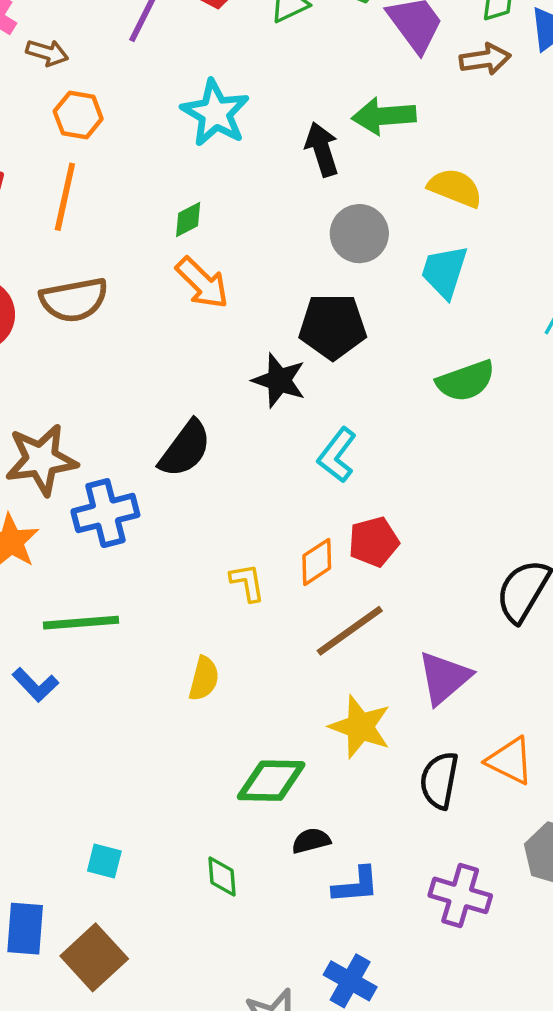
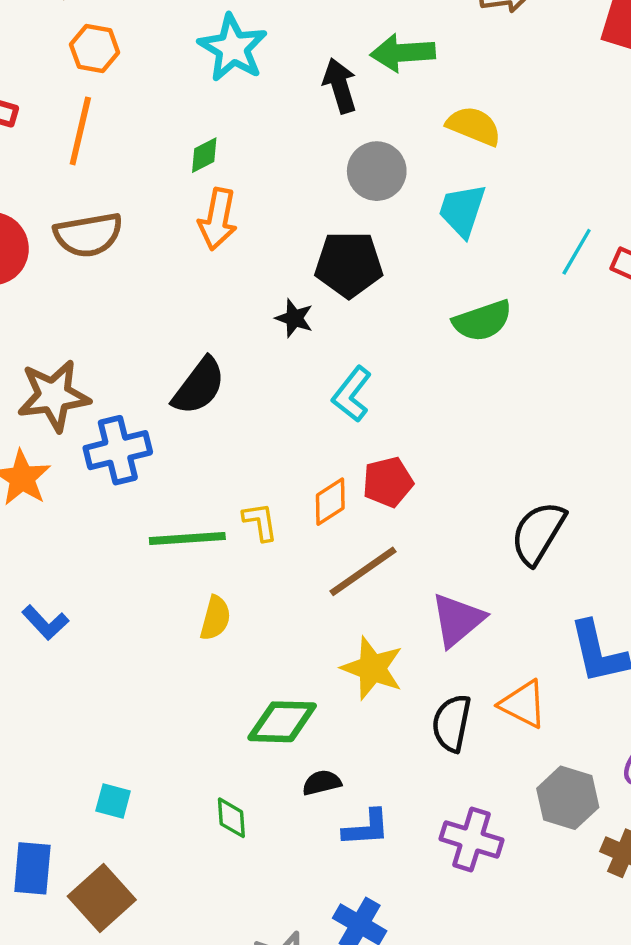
orange arrow: (202, 283) -> (218, 219), turned 56
black star: (279, 380) -> (294, 318), size x0.7
green line: (81, 623) -> (187, 539), moved

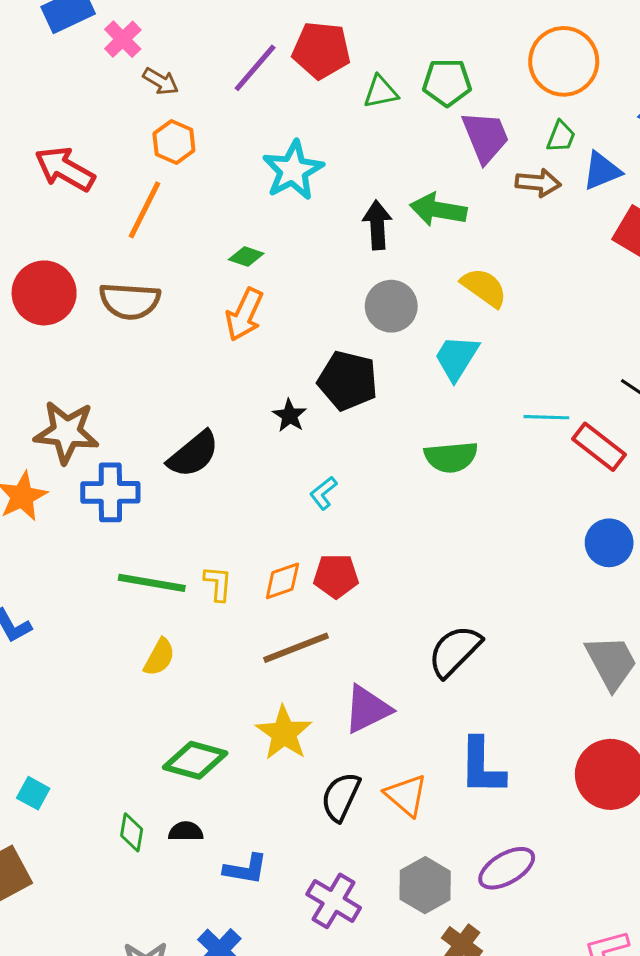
green diamond: (204, 155) -> (246, 257), turned 32
cyan line: (577, 252) -> (546, 417), turned 48
cyan L-shape: (352, 394) -> (323, 493), size x0.7
black semicircle: (322, 783) -> (186, 832), moved

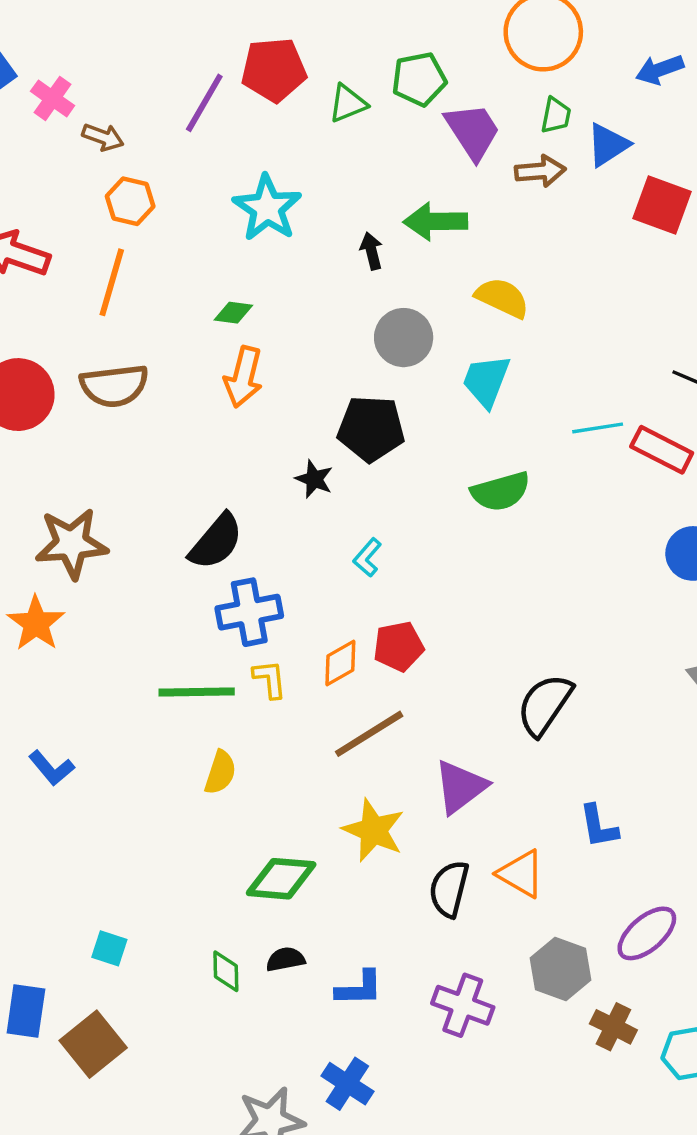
black arrow: (377, 225) -> (371, 251), size x0.7
blue cross: (110, 492) -> (249, 612), moved
blue L-shape: (482, 766) -> (599, 826), size x0.7

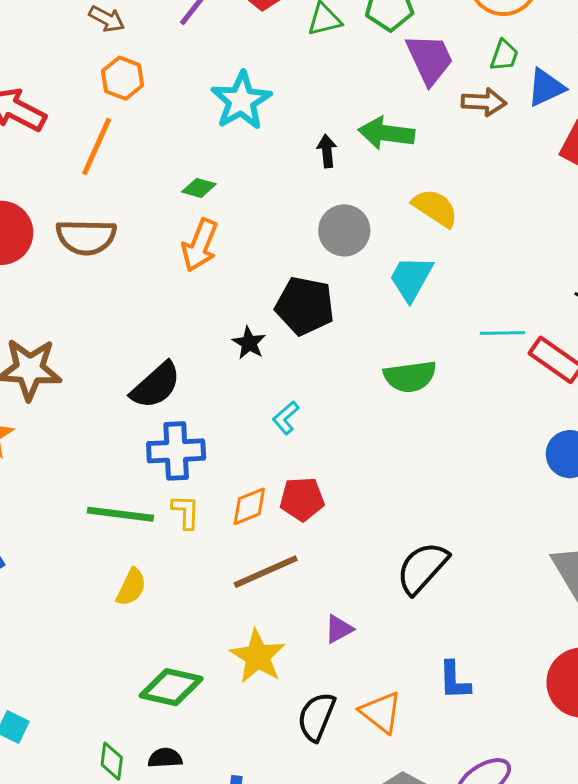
purple triangle: (460, 787) -> (339, 629), size x0.6

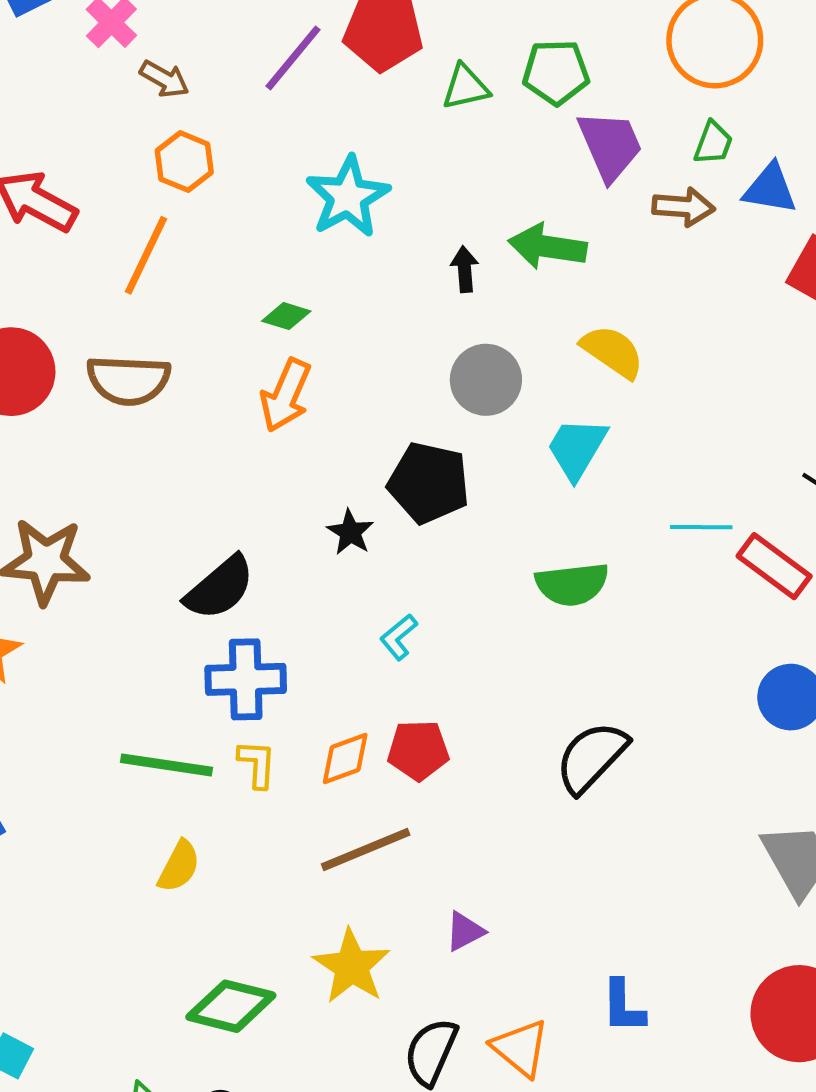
blue triangle: (546, 87) -> (770, 189), turned 33
black semicircle: (422, 568) -> (592, 757), moved

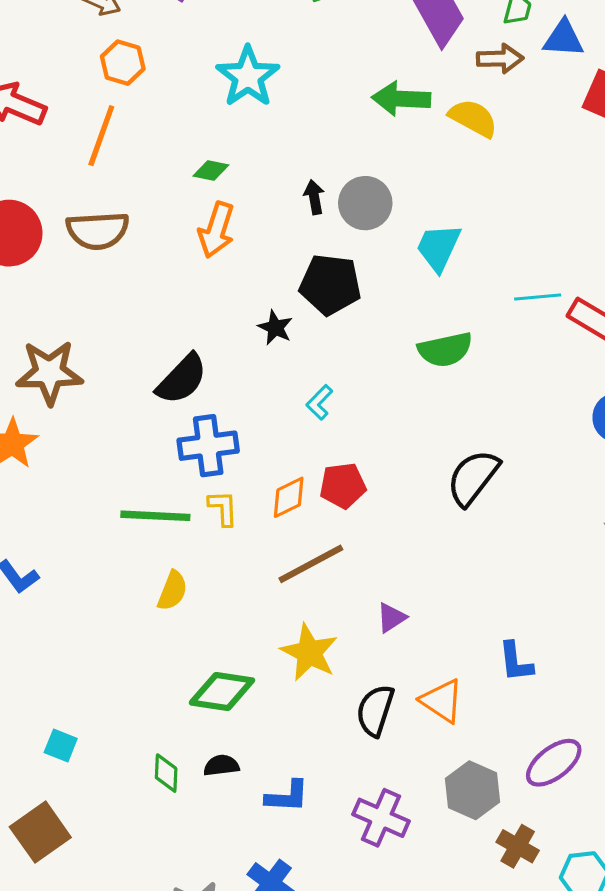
black arrow: (465, 269) -> (314, 197), moved
yellow semicircle: (612, 352) -> (473, 118), moved

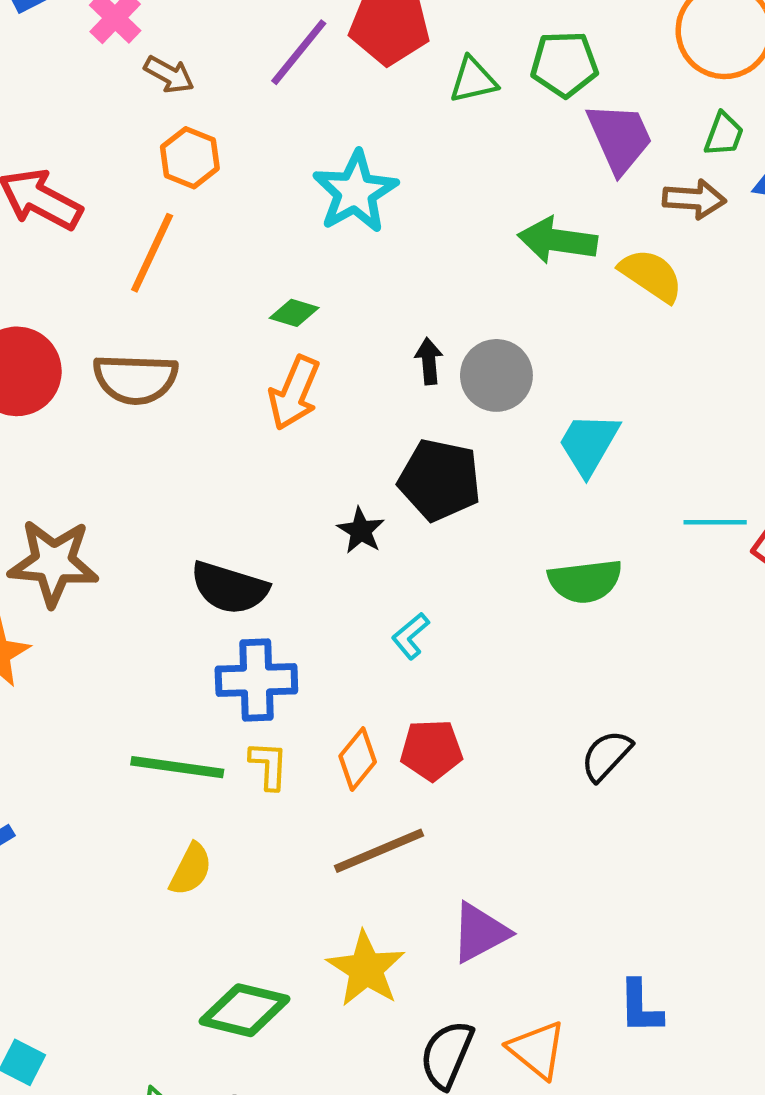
black semicircle: (182, 379) -> (229, 588), turned 58
black semicircle: (473, 478) -> (606, 756), size x0.7
orange diamond: (289, 497) -> (358, 759), turned -30
purple triangle: (391, 618) -> (480, 933), size x1.5

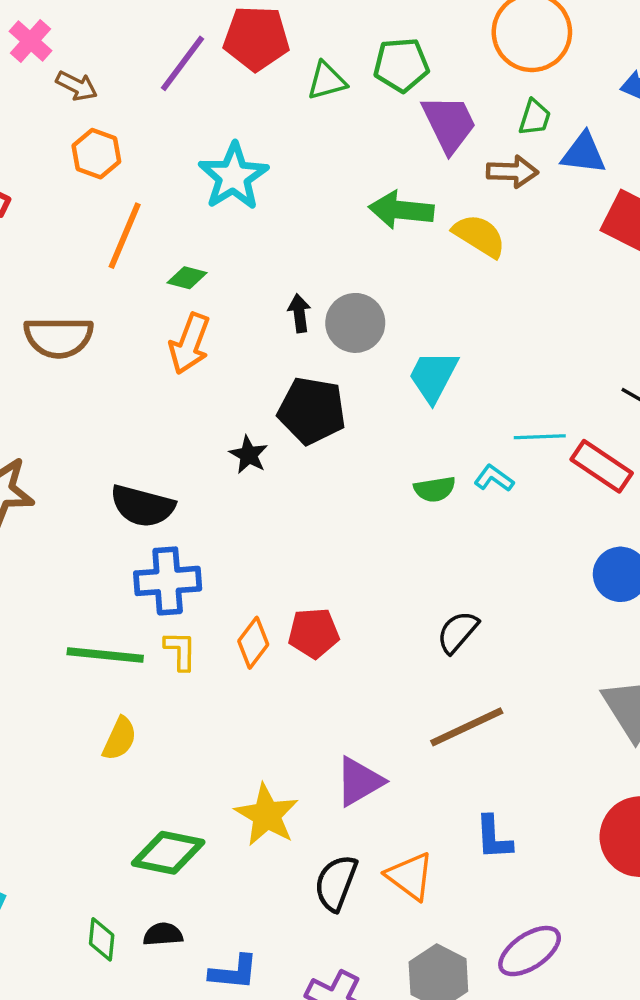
orange line: (152, 253) -> (125, 236), moved
green semicircle: (585, 581) -> (435, 489), size x0.7
cyan L-shape: (410, 636) -> (494, 478), moved, turned 78
brown line: (379, 851) -> (467, 727), moved

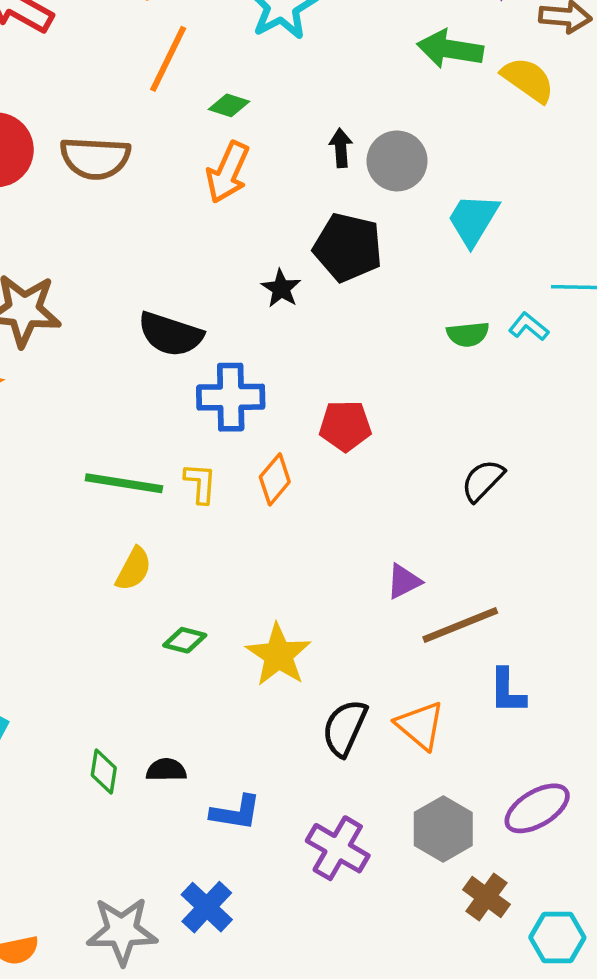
blue cross: (168, 581) -> (231, 397), moved
red pentagon: (314, 633) -> (345, 426), moved
brown line: (467, 727) -> (460, 625), moved
purple triangle: (359, 781) -> (404, 581), moved, size x0.7
green diamond: (168, 853) -> (185, 640), moved, size x0.6

